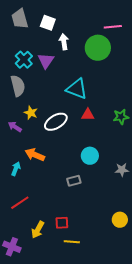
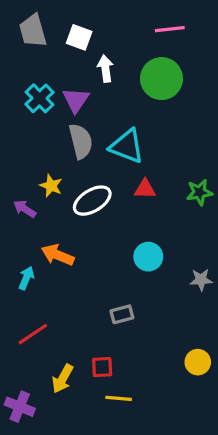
pink line: (113, 27) -> (170, 29), moved
gray semicircle: (18, 86) -> (81, 141), moved
gray rectangle: (74, 181) -> (122, 314), moved

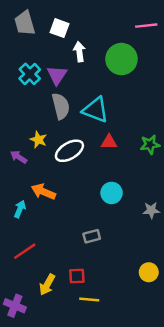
pink line: (170, 29) -> (146, 26), moved

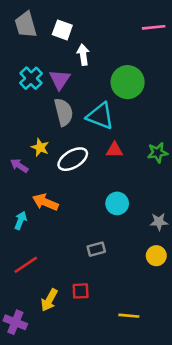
green circle: (121, 59) -> (128, 82), moved
yellow circle: (149, 272) -> (156, 256), moved
yellow line: (89, 300) -> (129, 316), moved

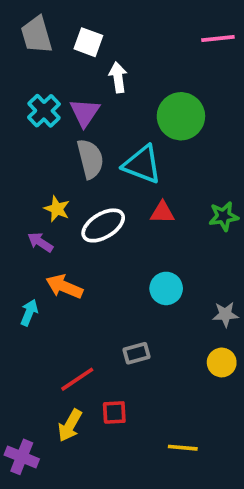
purple arrow: (19, 166) -> (40, 242), moved
red line: (26, 265) -> (77, 379), moved

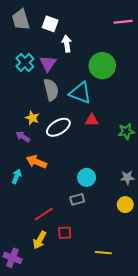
green star: (224, 216) -> (126, 131), moved
cyan circle: (166, 288) -> (87, 177), moved

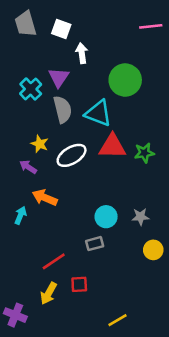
cyan cross: (25, 62) -> (31, 89), moved
red triangle: (92, 120) -> (112, 146), size x1.6
green star: (126, 131) -> (144, 153), moved
gray star: (127, 177) -> (140, 217), moved
yellow line: (103, 253) -> (118, 320), moved, turned -35

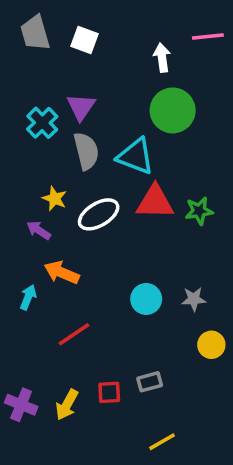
white arrow: (82, 53) -> (162, 58), moved
gray rectangle: (95, 244) -> (150, 382), moved
red line: (54, 261) -> (74, 334), moved
purple cross: (15, 315) -> (21, 405), moved

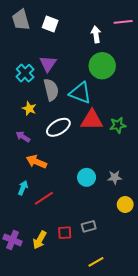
yellow star: (55, 199) -> (29, 109), moved
cyan arrow: (28, 297) -> (23, 188), moved

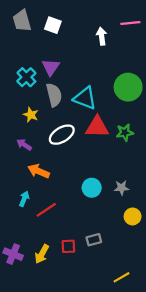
green circle: (102, 66) -> (128, 87), moved
yellow line: (96, 262) -> (121, 277), moved

